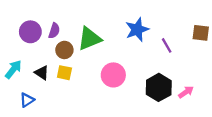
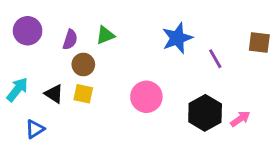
purple circle: (30, 32) -> (28, 31), moved
green triangle: (89, 39) -> (105, 35), moved, size x0.6

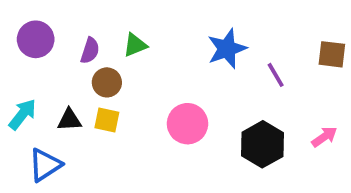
black triangle: (54, 94) -> (69, 120), turned -36
pink arrow: (240, 119) -> (324, 137), moved
blue triangle: (35, 129) -> (45, 165), size x1.4

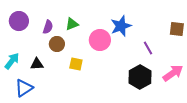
purple line: (276, 75) -> (148, 48), moved
yellow square: (107, 120) -> (76, 64), moved
pink circle: (187, 124) -> (100, 40), moved
pink arrow: (324, 137) -> (173, 73), size x1.5

